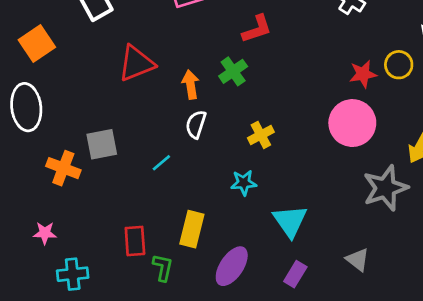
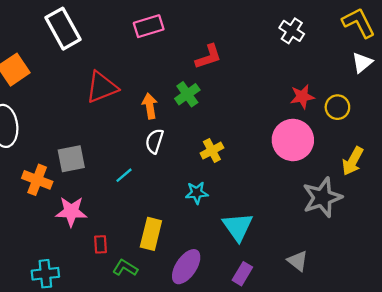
yellow circle: (399, 65) -> (337, 107), moved
pink star: (45, 233) -> (71, 212), moved, size x1.5
red rectangle: (135, 241) -> (101, 244), size x0.7
green L-shape: (163, 268) -> (125, 268), turned -70

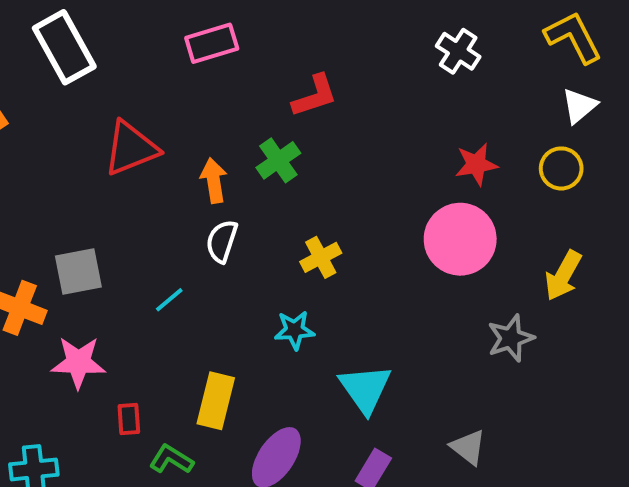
yellow circle: (337, 107) -> (561, 168), moved
gray star: (322, 197) -> (511, 338), size x0.7

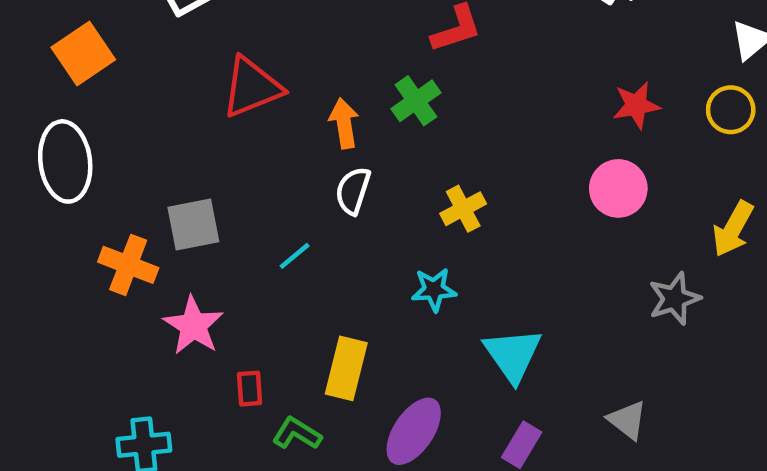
pink circle: (460, 239) -> (618, 188), size x0.7
pink star: (78, 362) -> (193, 326), turned 30

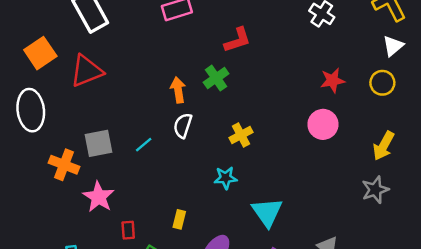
red triangle: (252, 87) -> (87, 71), moved
cyan line: (295, 256) -> (144, 145), moved
gray star: (674, 299) -> (375, 190), moved
yellow rectangle: (346, 368) -> (179, 219), size x0.6

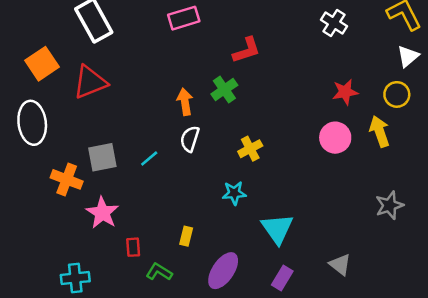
yellow arrow: (384, 146) -> (380, 131), moved, turned 132

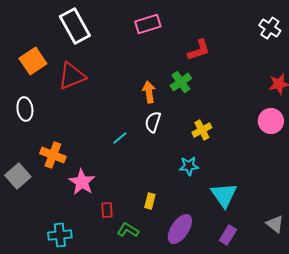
white ellipse: (32, 123) -> (25, 109), size x0.7
gray square: (102, 157) -> (18, 176), moved, turned -30

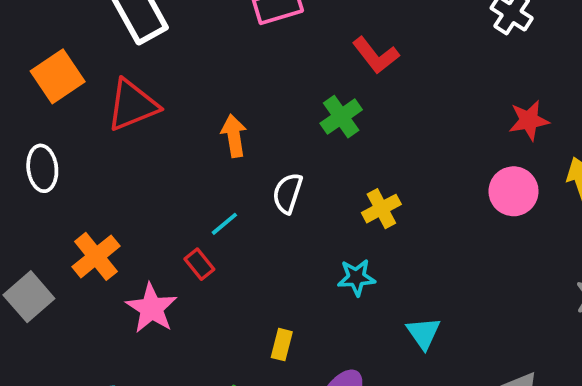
red L-shape: (199, 50) -> (376, 55), turned 70
orange arrow: (149, 92) -> (234, 136), moved
orange cross: (53, 155) -> (96, 256), turned 30
cyan triangle: (224, 195) -> (423, 333), size x0.7
red rectangle: (107, 210) -> (199, 264), moved, turned -35

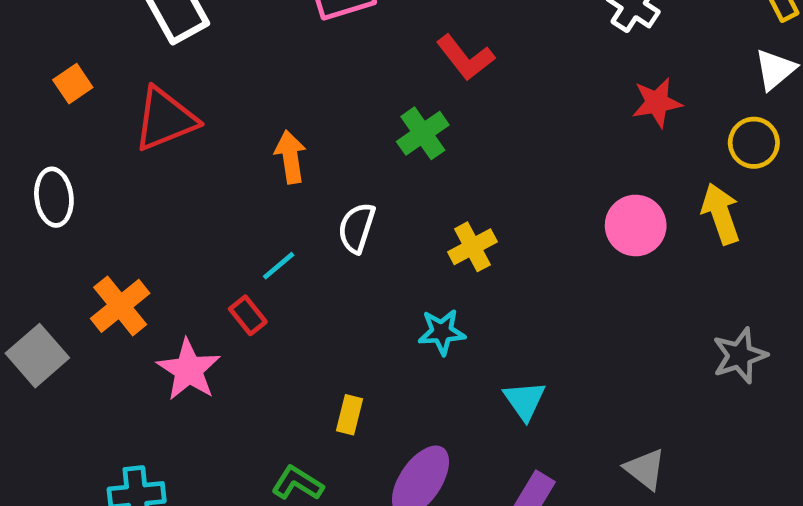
orange square: (58, 76) -> (73, 84), size x0.6
red star: (529, 120) -> (657, 103), moved

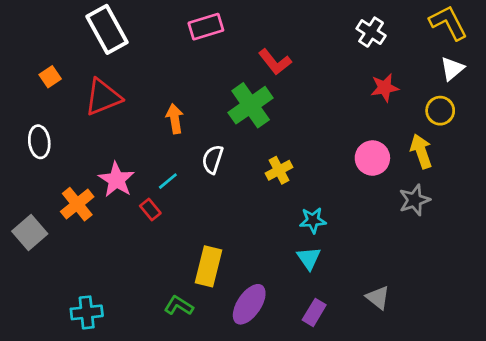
green cross: (423, 133) -> (251, 105), size x1.5
cyan star: (442, 332) -> (313, 220), moved
gray star: (740, 356) -> (414, 200), moved
pink star: (189, 370) -> (116, 180), moved
yellow rectangle: (350, 415) -> (209, 266), size x1.8

